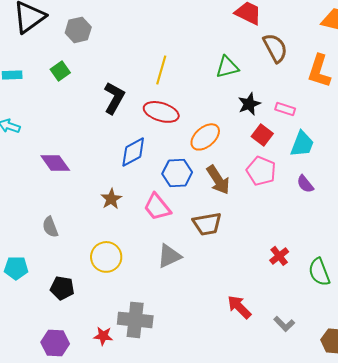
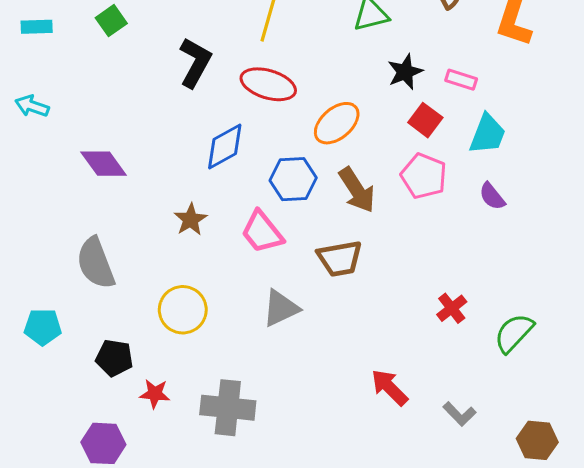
gray semicircle: (50, 227) -> (96, 263), size x1.6
green semicircle: (319, 272) -> (514, 333), turned 64
red star: (103, 336) -> (155, 394), moved

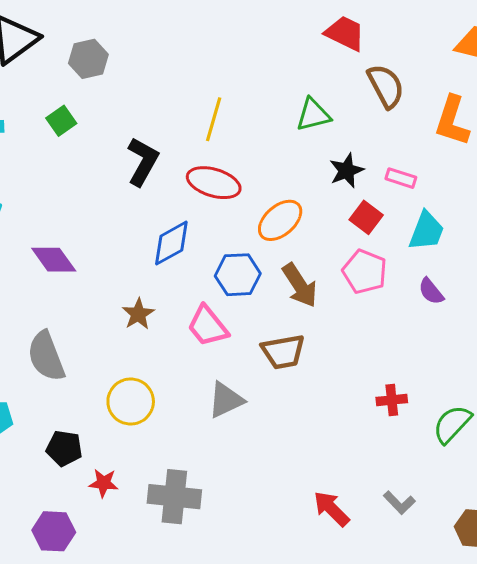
red cross: (452, 308) -> (392, 400), turned 32
red arrow: (390, 387) -> (331, 509), moved

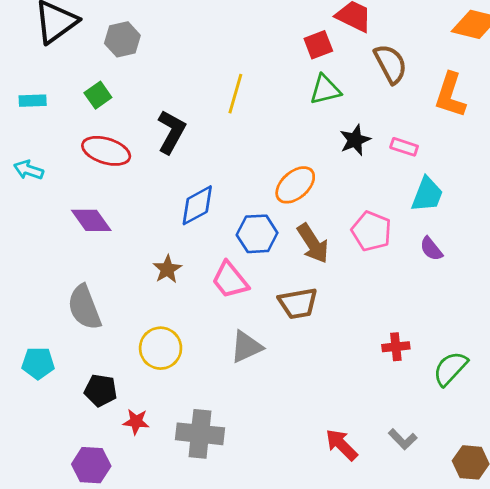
red ellipse: (214, 183) -> (106, 151), moved
red square: (366, 217) -> (318, 45), moved, turned 32

